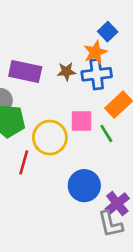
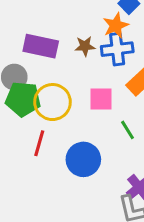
green line: (106, 133) -> (127, 130), moved
yellow circle: (50, 138) -> (52, 102), moved
blue circle: (84, 186) -> (83, 159), moved

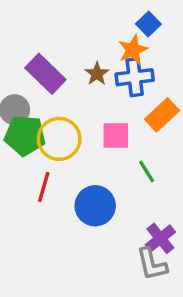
purple rectangle: (41, 46) -> (45, 74), turned 32
brown star: (85, 46) -> (97, 74), turned -30

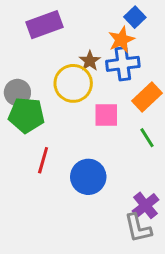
purple rectangle: (45, 74) -> (45, 25), moved, turned -64
yellow circle: (59, 139) -> (73, 83), moved
green line: (147, 171) -> (147, 138), moved

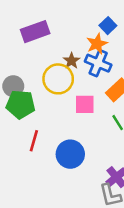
blue cross: (123, 64) -> (98, 63), turned 30

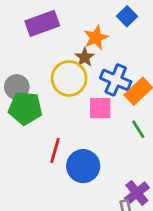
orange star: (97, 44) -> (96, 37), moved
blue cross: (98, 63) -> (116, 80), moved
red line: (34, 141) -> (55, 151), moved

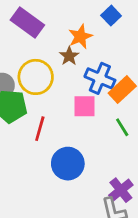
purple rectangle: (42, 23) -> (27, 23), turned 56
yellow circle: (69, 78) -> (36, 77), moved
red line: (55, 151) -> (40, 129), moved

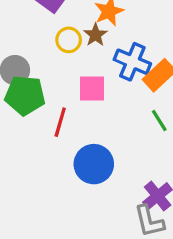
yellow circle: (36, 77) -> (69, 40), moved, size x0.6
pink square: (85, 106) -> (92, 89), moved

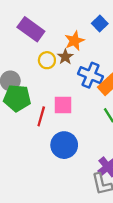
pink square: (92, 89) -> (63, 105), moved

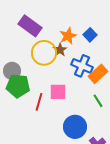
blue square: (100, 24) -> (90, 35), moved
yellow circle: (47, 60) -> (44, 53), size x1.6
blue circle: (64, 145) -> (75, 127), moved

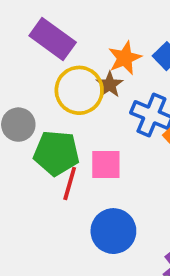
green pentagon: (18, 86) -> (56, 153), moved
blue circle: (75, 127) -> (113, 231), moved

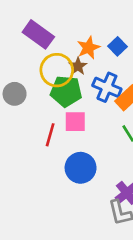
green pentagon: (56, 153) -> (66, 91), moved

